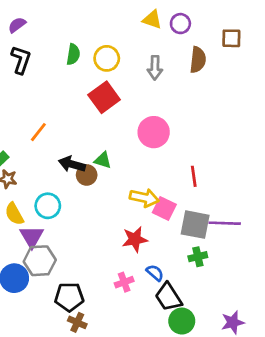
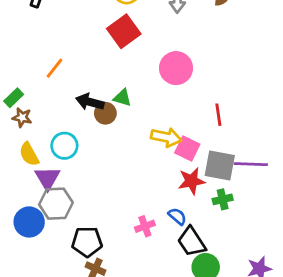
red star: (135, 239) -> (192, 181), moved

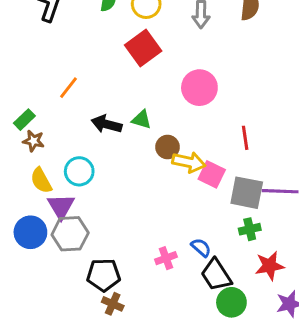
brown circle: (105, 113) -> (167, 147), moved
red star: (192, 181) -> (270, 266), moved
blue circle: (29, 222) -> (30, 232), moved

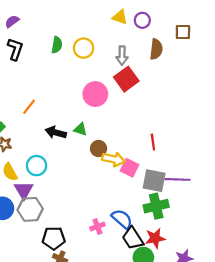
red square: (143, 48) -> (126, 79), moved
pink circle: (199, 88) -> (95, 94), moved
green cross: (250, 229) -> (156, 206), size x1.6
blue semicircle: (201, 247) -> (122, 219), size x1.5
red star: (270, 266) -> (155, 238), moved

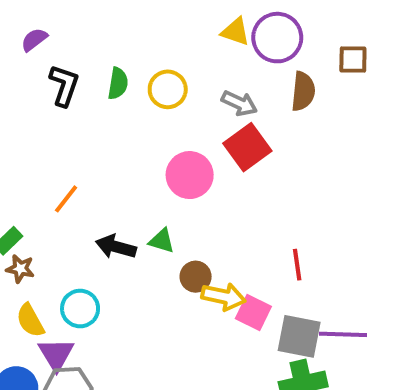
purple circle: (142, 20) -> (277, 38), size x1.6
black L-shape: (15, 49) -> (64, 85), moved
gray arrow: (122, 56) -> (239, 103), turned -66

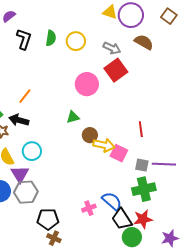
brown square: (353, 60) -> (169, 16), moved, turned 35
brown semicircle: (303, 91) -> (144, 42), turned -66
green triangle: (162, 241) -> (73, 117), turned -32
black arrow: (116, 247) -> (19, 120), moved
gray square: (299, 336) -> (142, 165), size x0.6

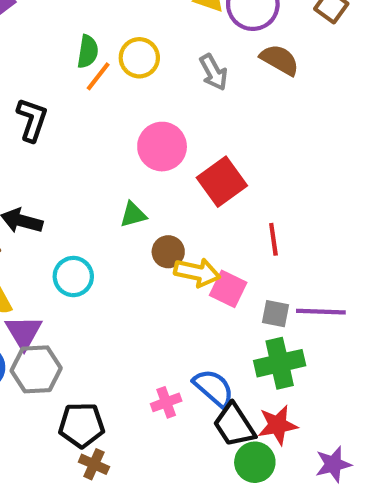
black L-shape: (24, 39) -> (32, 120), moved
gray arrow: (112, 48) -> (214, 72), turned 36
red square: (116, 70) -> (222, 182), moved
orange line: (25, 96) -> (98, 76), moved
cyan circle: (32, 151) -> (73, 277), moved

